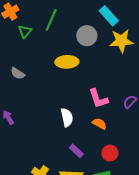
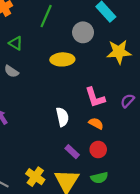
green triangle: (25, 31) -> (16, 43), moved, turned -40
yellow star: (121, 41) -> (119, 52), moved
red circle: (110, 153) -> (98, 150), moved

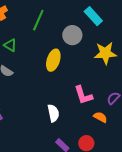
yellow ellipse: (62, 59) -> (53, 60), turned -70
orange semicircle: (96, 123) -> (100, 117), moved

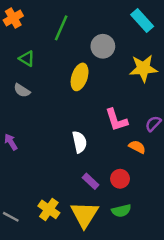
cyan rectangle: (93, 16) -> (142, 20), moved

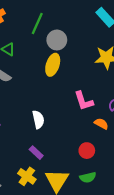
gray circle: (103, 46) -> (57, 40), moved
white semicircle: (80, 142) -> (38, 120), moved
purple rectangle: (91, 181) -> (36, 153), moved

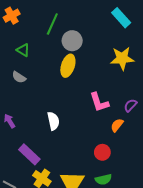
orange semicircle: (101, 124) -> (117, 125), turned -80
purple rectangle: (36, 153) -> (29, 154), moved, size x1.5

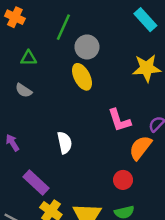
orange cross: (12, 16) -> (15, 17), turned -35
green triangle: (23, 50) -> (29, 58), turned -32
yellow ellipse: (68, 66) -> (82, 77), turned -45
orange semicircle: (117, 125) -> (140, 148), size x1.5

